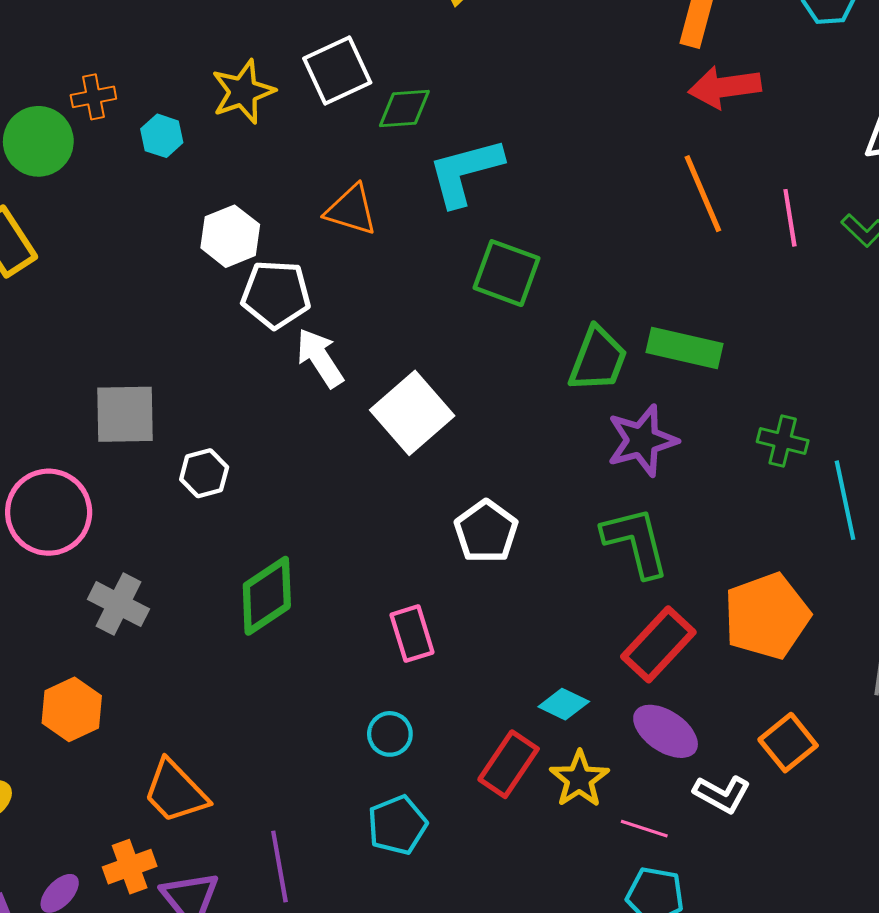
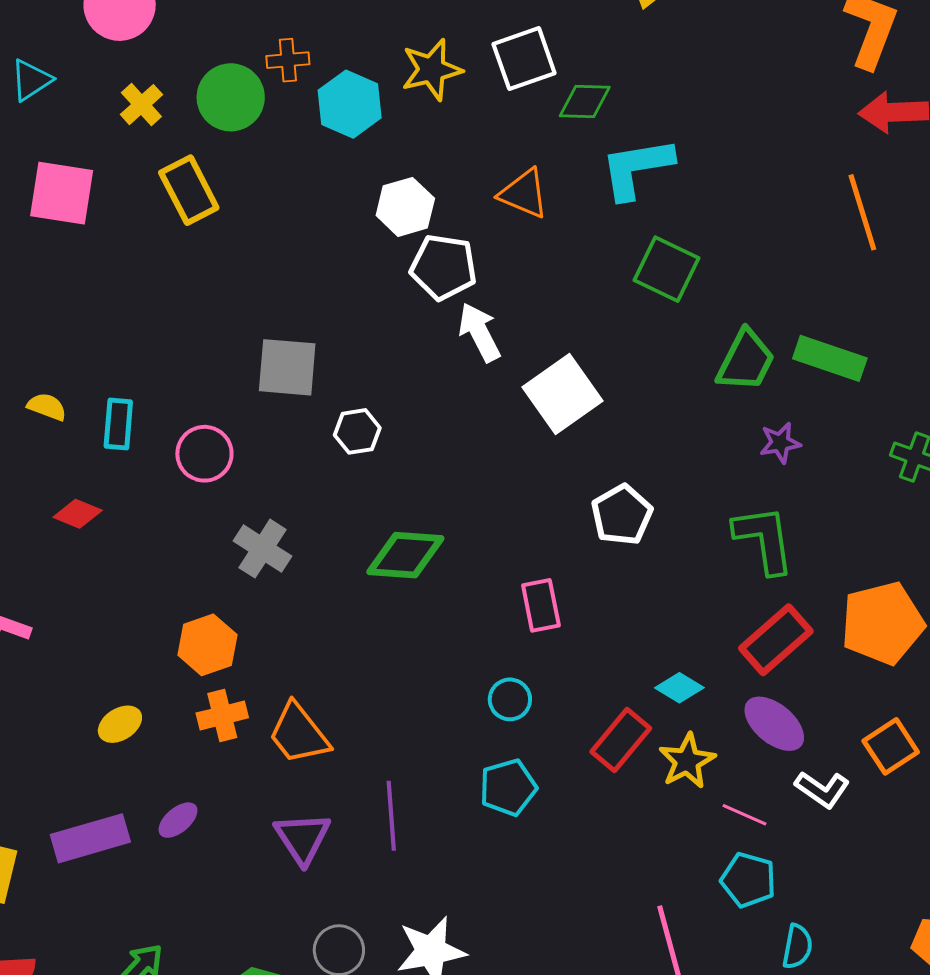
cyan hexagon: (162, 136) -> (350, 104), size x1.6
purple star: (642, 440) -> (780, 443), size x0.6
pink circle: (49, 512) -> (204, 454), size x0.7
green diamond: (267, 596) -> (405, 555), turned 32
orange cross: (130, 867) -> (222, 715), moved

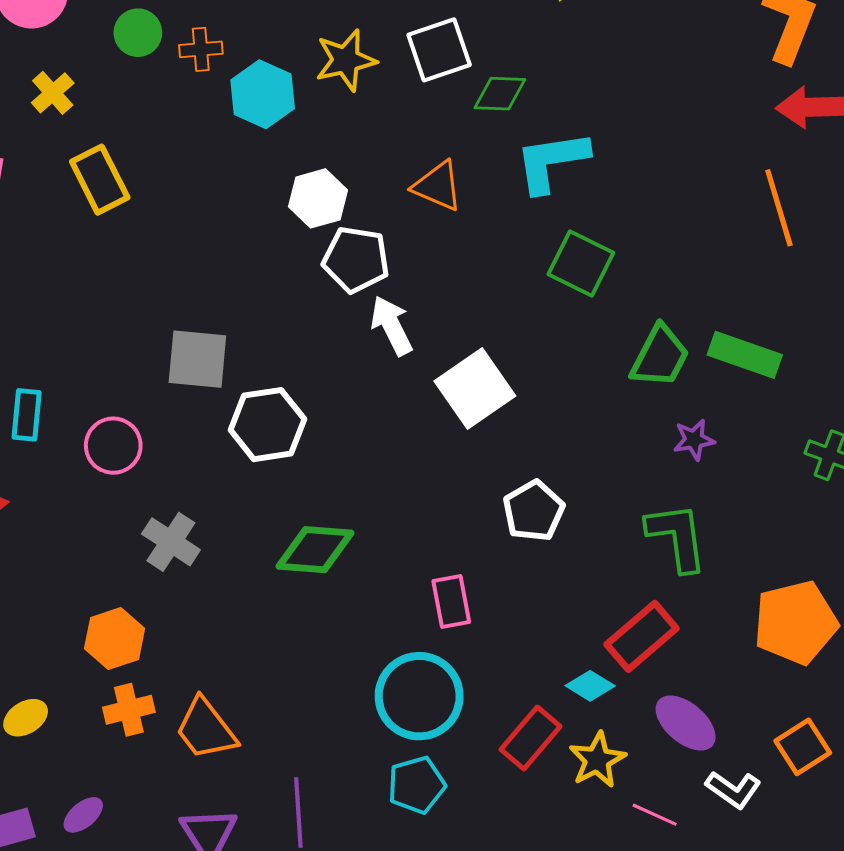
green circle: (231, 97) -> (138, 33), moved, size x0.7
white hexagon: (357, 431) -> (268, 425), size x1.6
red rectangle: (776, 640) -> (642, 636), moved
cyan circle: (510, 699) -> (419, 696), size x2.0

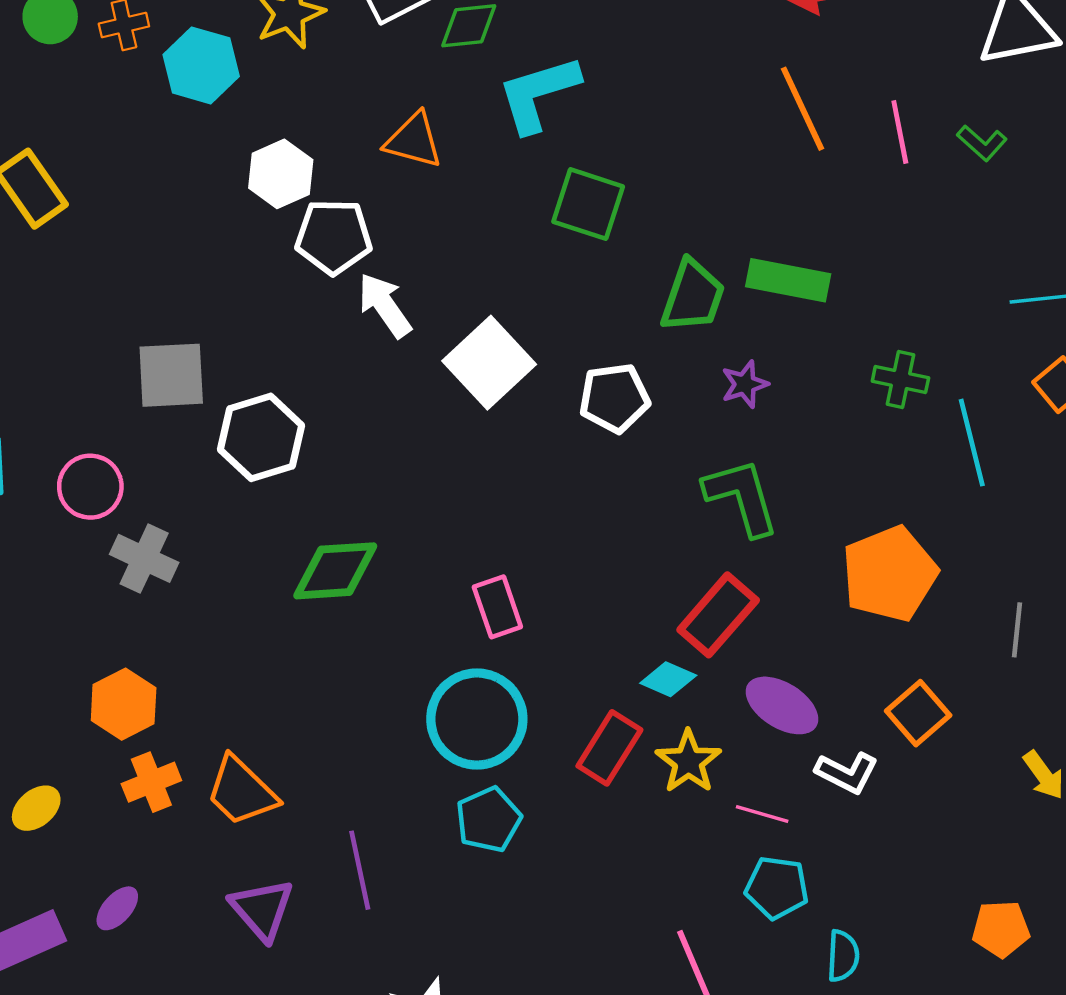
white pentagon: (534, 511) -> (614, 398), moved, turned 30
gray cross: (171, 542) -> (144, 558), moved

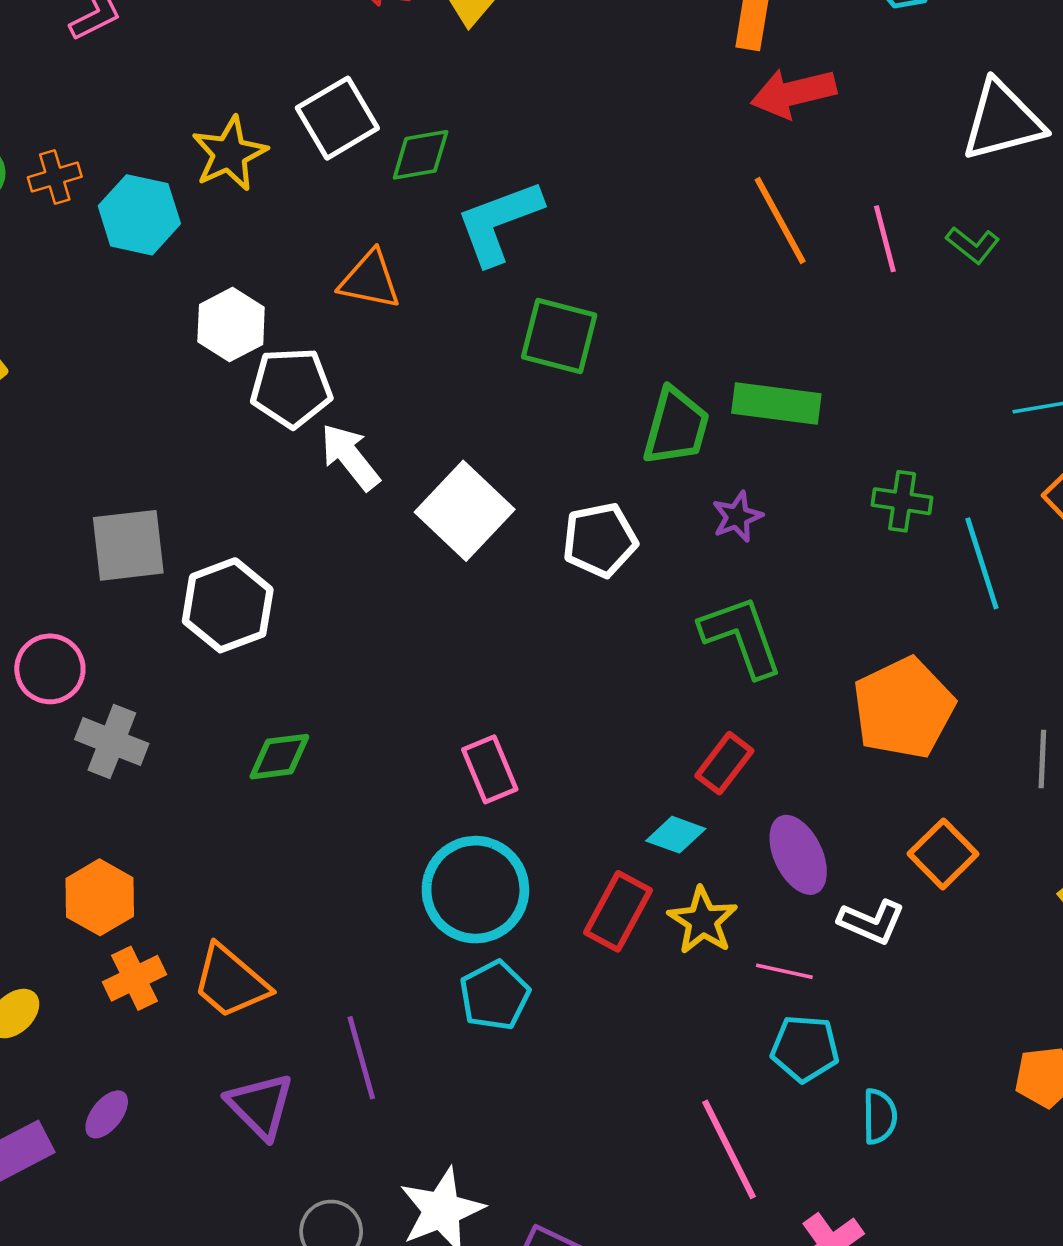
green diamond: (335, 571) -> (279, 757), moved, size x0.7
red rectangle: (718, 615) -> (724, 763), size x0.7
purple ellipse: (782, 705) -> (798, 855), turned 36

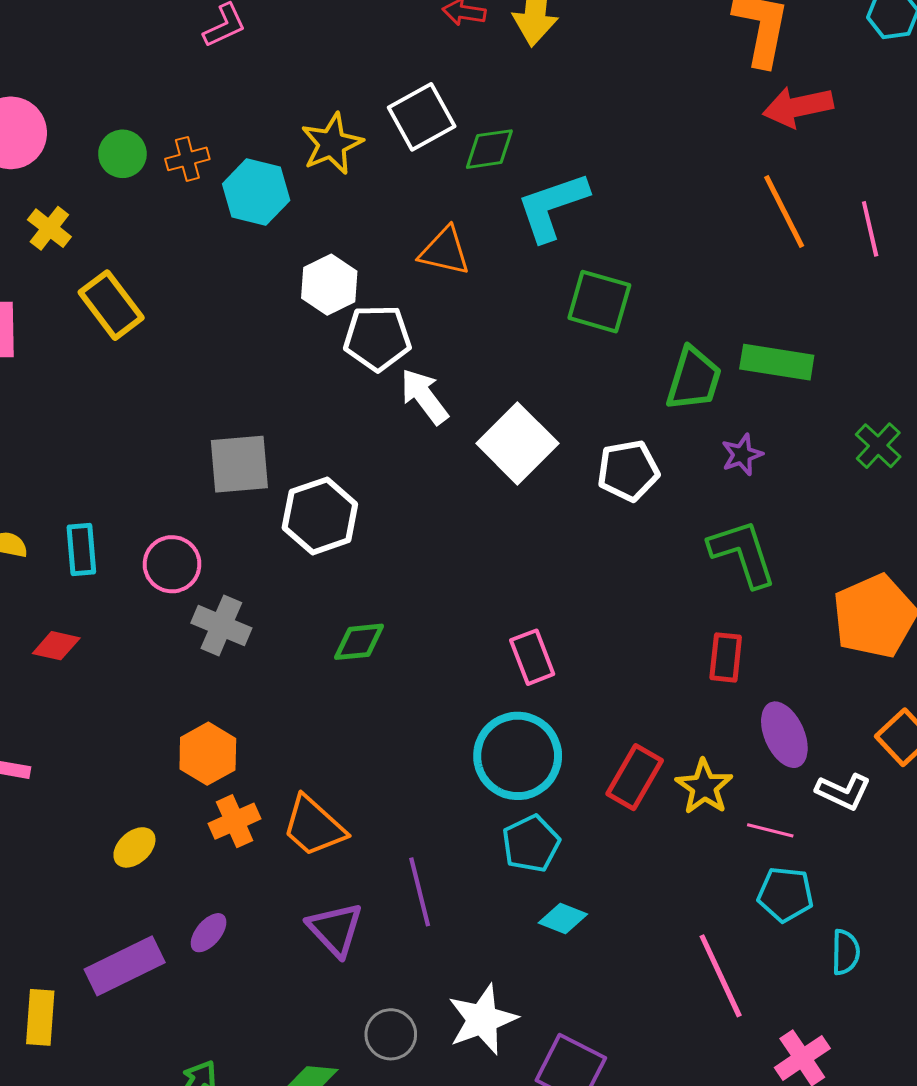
green cross: (902, 501) -> (878, 446), turned 33
red rectangle: (724, 763) -> (726, 657), turned -33
cyan diamond: (676, 835) -> (563, 919), moved

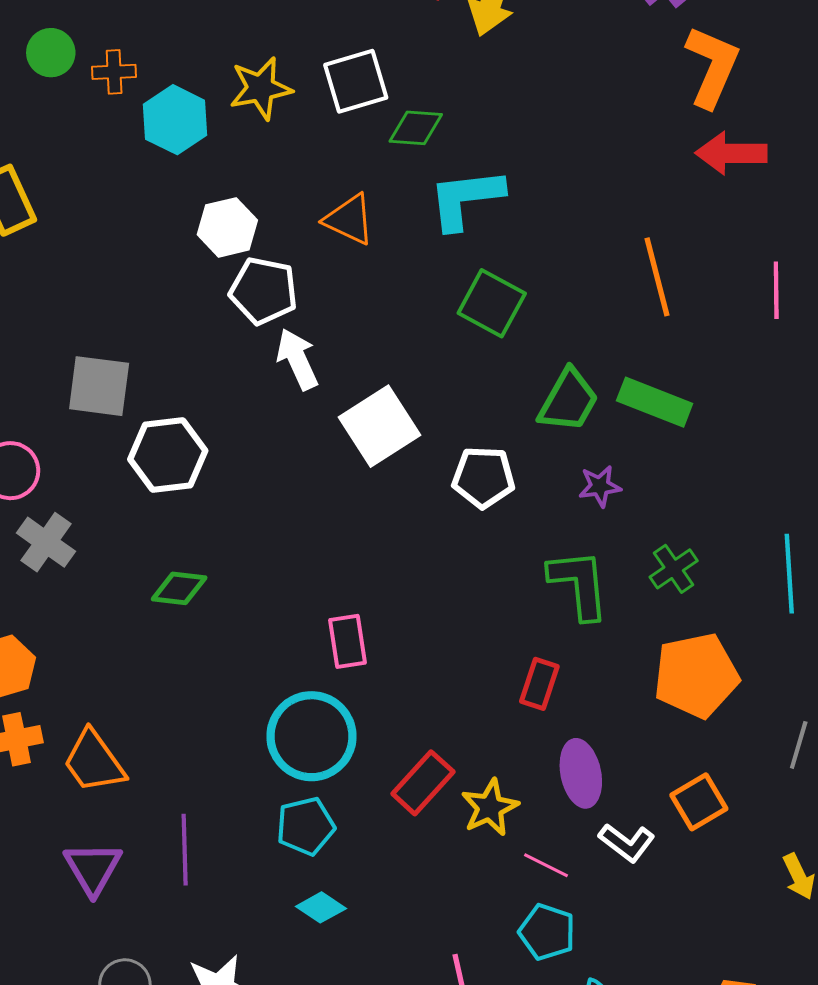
orange line: (784, 211) -> (657, 277), moved
green cross: (878, 446) -> (674, 569), moved

